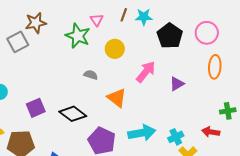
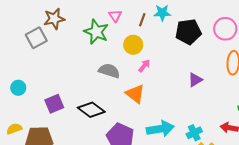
brown line: (124, 15) -> (142, 20), moved
black pentagon: (170, 36) -> (188, 32), turned 30
pink arrow: (146, 72) -> (144, 66), moved, size x0.6
gray semicircle: (91, 75) -> (109, 71), size x1.5

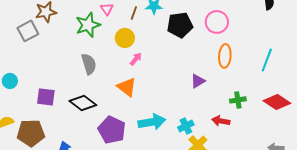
green star: (96, 32) -> (88, 25), turned 30
gray semicircle: (109, 71) -> (89, 64), moved, turned 55
purple triangle: (195, 80) -> (198, 81), moved
purple square: (54, 104) -> (46, 97), turned 30

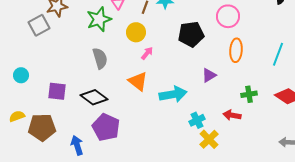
black pentagon: (180, 25) -> (191, 34), moved
cyan arrow: (152, 122) -> (173, 94), moved
purple pentagon: (112, 130) -> (106, 127), moved

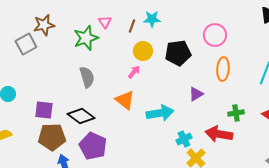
yellow circle: (136, 32) -> (143, 51), moved
red arrow: (232, 115) -> (219, 134), size x1.5
brown pentagon: (42, 127) -> (52, 137), moved

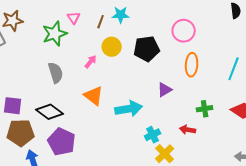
pink arrow: (134, 72) -> (91, 62), moved
red arrow: (219, 134) -> (188, 130), size x0.6

